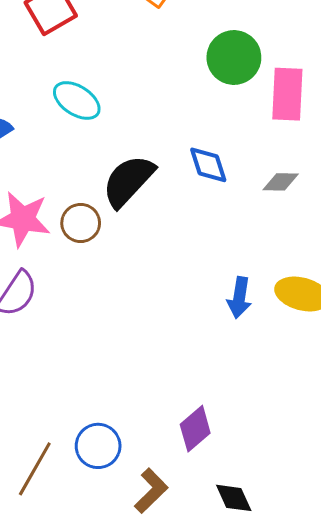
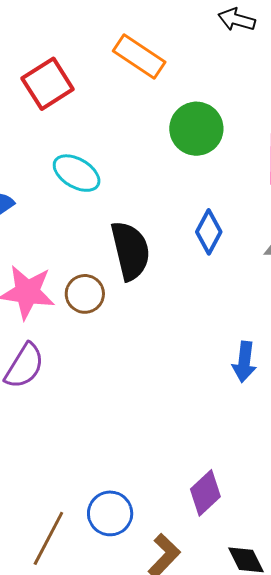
green circle: (234, 57) -> (196, 129), moved
blue diamond: (208, 165) -> (209, 232), turned 48
black semicircle: (128, 181) -> (130, 251), turned 126

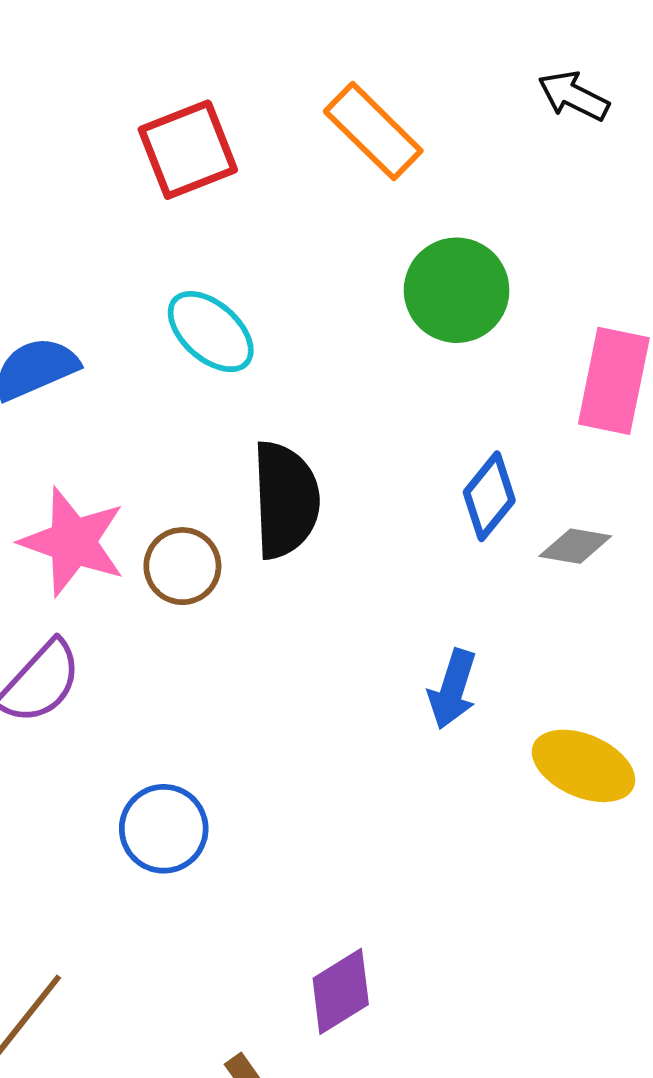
blue diamond: (209, 232) -> (489, 496), moved
blue arrow: (244, 362) -> (453, 689), moved
blue circle: (110, 513) -> (164, 829), moved

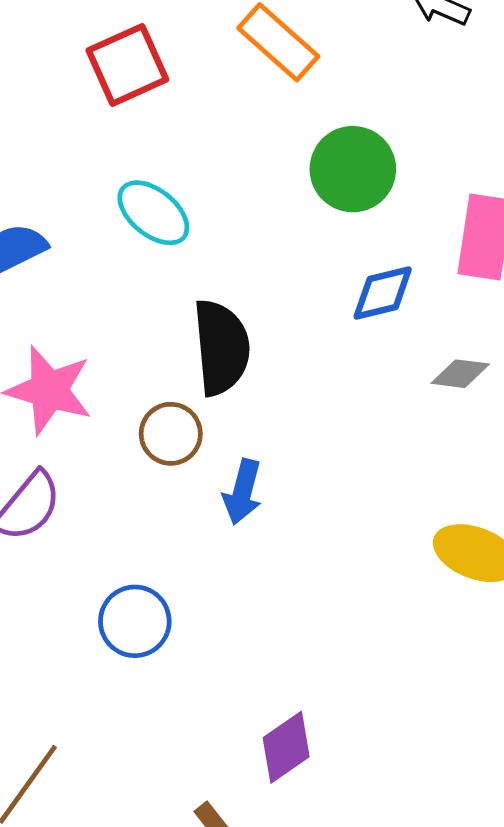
blue diamond: (489, 496) -> (383, 293), moved, turned 40
brown circle: (182, 566) -> (171, 434), moved
blue arrow: (453, 689) -> (243, 492), moved

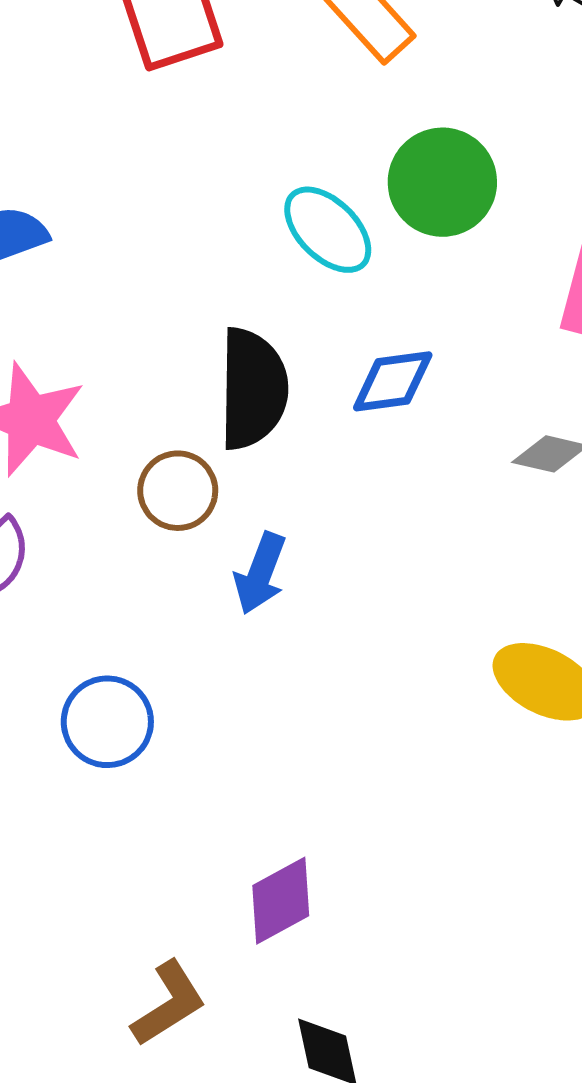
cyan ellipse: (153, 213) -> (328, 230), moved
blue diamond: (383, 293) -> (393, 381), moved

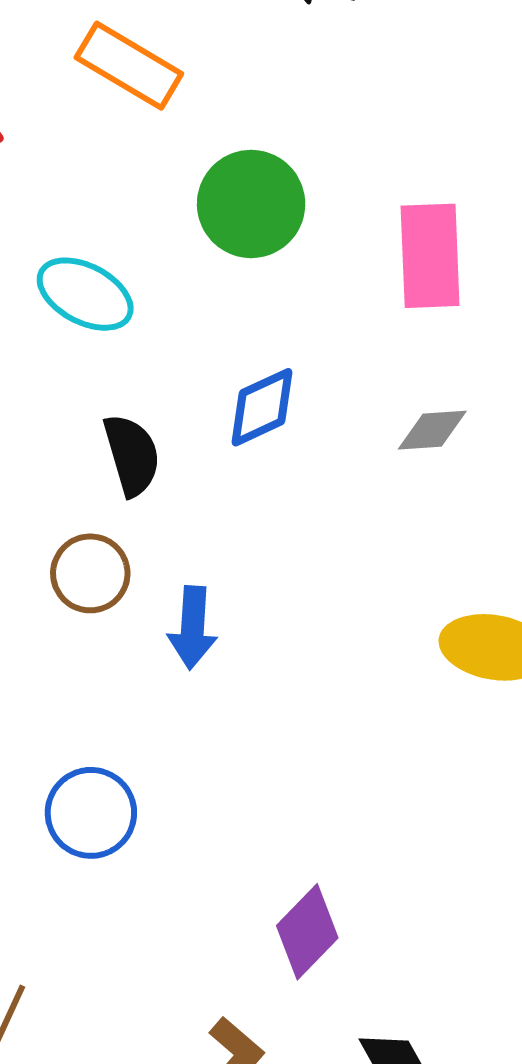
cyan ellipse: (328, 230) -> (85, 294), moved
black semicircle: (253, 389) -> (132, 455), size x0.7

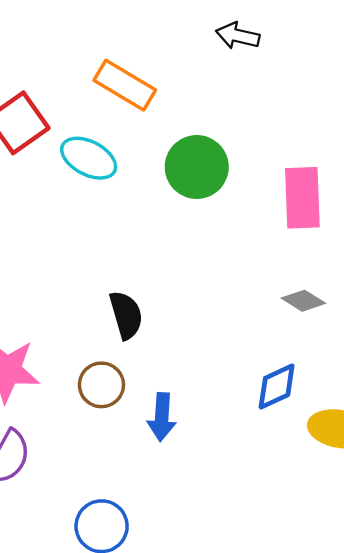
cyan ellipse: (85, 294) -> (89, 158), moved
blue diamond: (262, 407) -> (277, 386), moved
gray diamond: (432, 430) -> (303, 301), turned 36

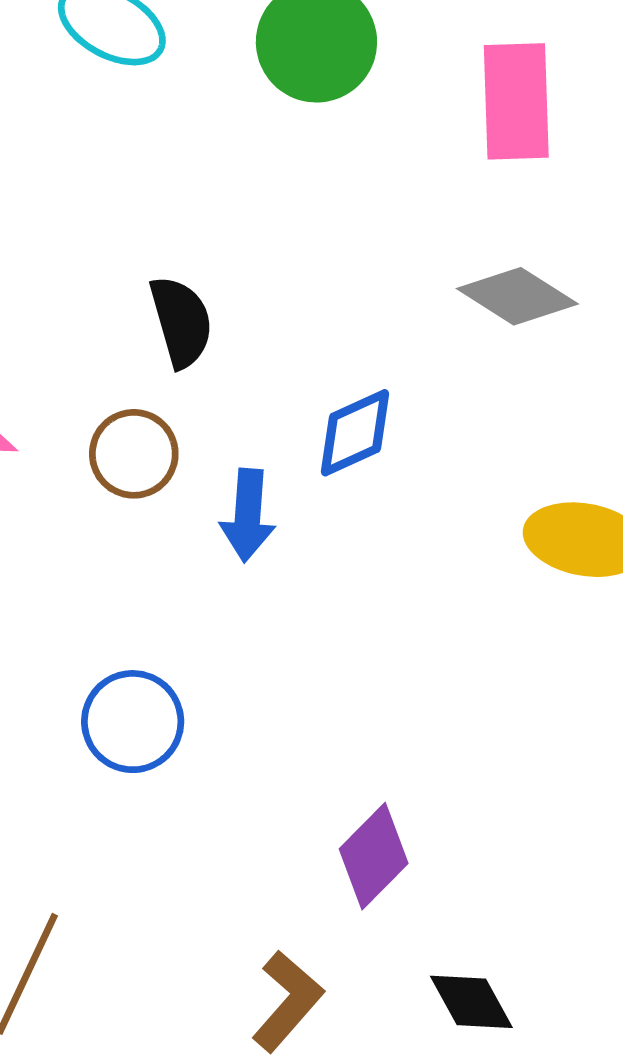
gray diamond: (303, 301) -> (517, 296), size x1.4
blue diamond: (277, 386) -> (355, 433), moved

